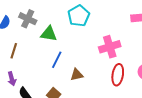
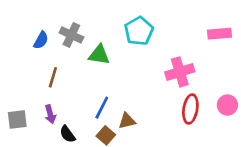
blue line: (57, 60) -> (102, 108), moved
brown triangle: (77, 75) -> (127, 121), moved

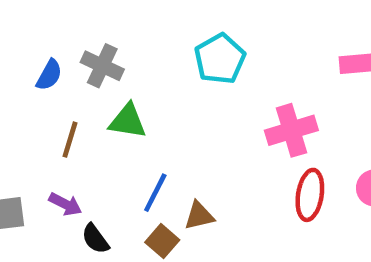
green triangle: (99, 55) -> (128, 121), moved
purple arrow: (50, 114) -> (65, 204), turned -48

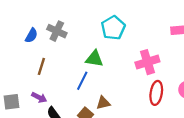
green triangle: (128, 121) -> (94, 59), moved
blue line: (155, 193) -> (82, 81), moved

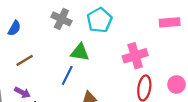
gray cross: (57, 31) -> (61, 19), moved
brown line: (41, 66) -> (25, 60), turned 42

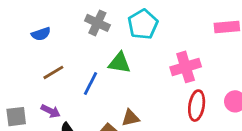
blue semicircle: (14, 28) -> (41, 34), turned 42
blue line: (67, 75) -> (91, 83), moved

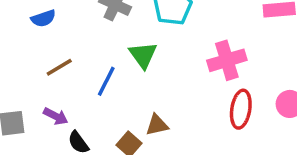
green triangle: (119, 63) -> (143, 55), turned 45

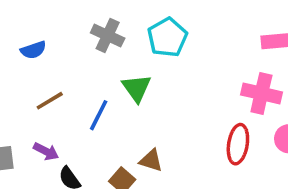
pink cross: (227, 60) -> (261, 93), moved, turned 30
brown triangle: (157, 125) -> (151, 160), turned 30

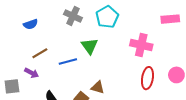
pink cross: (261, 93) -> (141, 45), moved
blue line: (99, 115) -> (68, 62), turned 48
purple arrow: (46, 151) -> (32, 73), moved

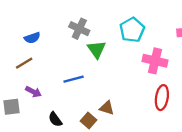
cyan pentagon: (107, 17) -> (132, 30), moved
green triangle: (90, 46) -> (96, 49), moved
brown line: (40, 53) -> (24, 63), moved

